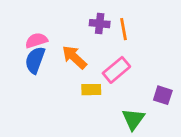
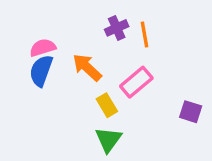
purple cross: (100, 24) -> (117, 28), turned -30
yellow rectangle: (91, 90) -> (107, 105), turned 60
green triangle: (133, 119) -> (108, 140), moved

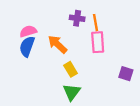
purple cross: (117, 28) -> (77, 18), turned 32
pink rectangle: (136, 82) -> (98, 42), moved, turned -54

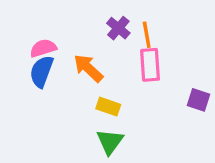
purple cross: (77, 18) -> (118, 28), turned 32
yellow rectangle: (71, 69) -> (108, 107), turned -40
purple square: (126, 74) -> (198, 100), moved

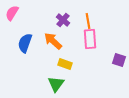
purple cross: (118, 28) -> (63, 20), moved
pink semicircle: (43, 48) -> (12, 13), moved, turned -42
green triangle: (110, 142) -> (56, 84), moved

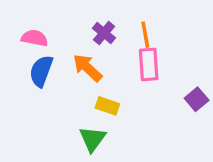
pink semicircle: (12, 13) -> (35, 38), moved, turned 70
purple square: (119, 60) -> (197, 99), turned 32

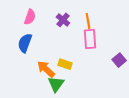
pink semicircle: (35, 38) -> (30, 17), moved, turned 98
orange arrow: (87, 68) -> (46, 69), moved

